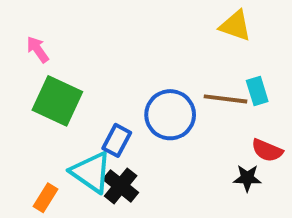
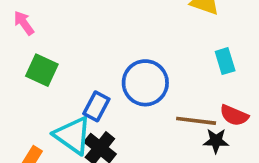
brown line: (226, 99) -> (196, 121), moved
green square: (57, 101) -> (42, 70), size x0.7

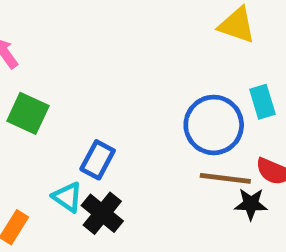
blue circle: (145, 83) -> (214, 125), moved
cyan triangle: (73, 135) -> (67, 197), size x0.6

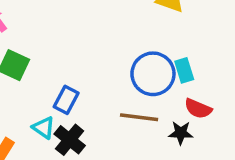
cyan rectangle: (262, 102) -> (184, 70), moved
brown line: (225, 178) -> (139, 117), moved

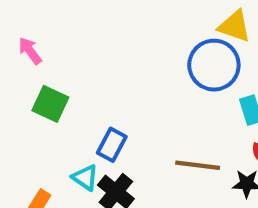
blue circle: (153, 74) -> (214, 65), moved

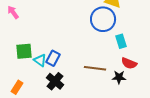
green square: (50, 104) -> (24, 51), moved, turned -30
cyan triangle: (85, 178) -> (40, 60), moved

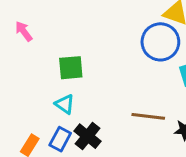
green square: (24, 51) -> (71, 68), moved
blue rectangle: (53, 58) -> (60, 139), moved

